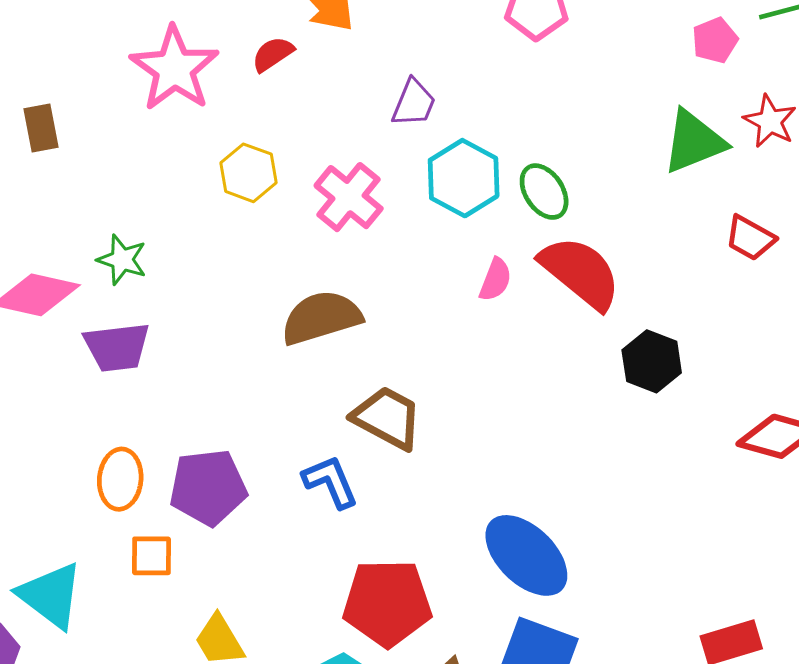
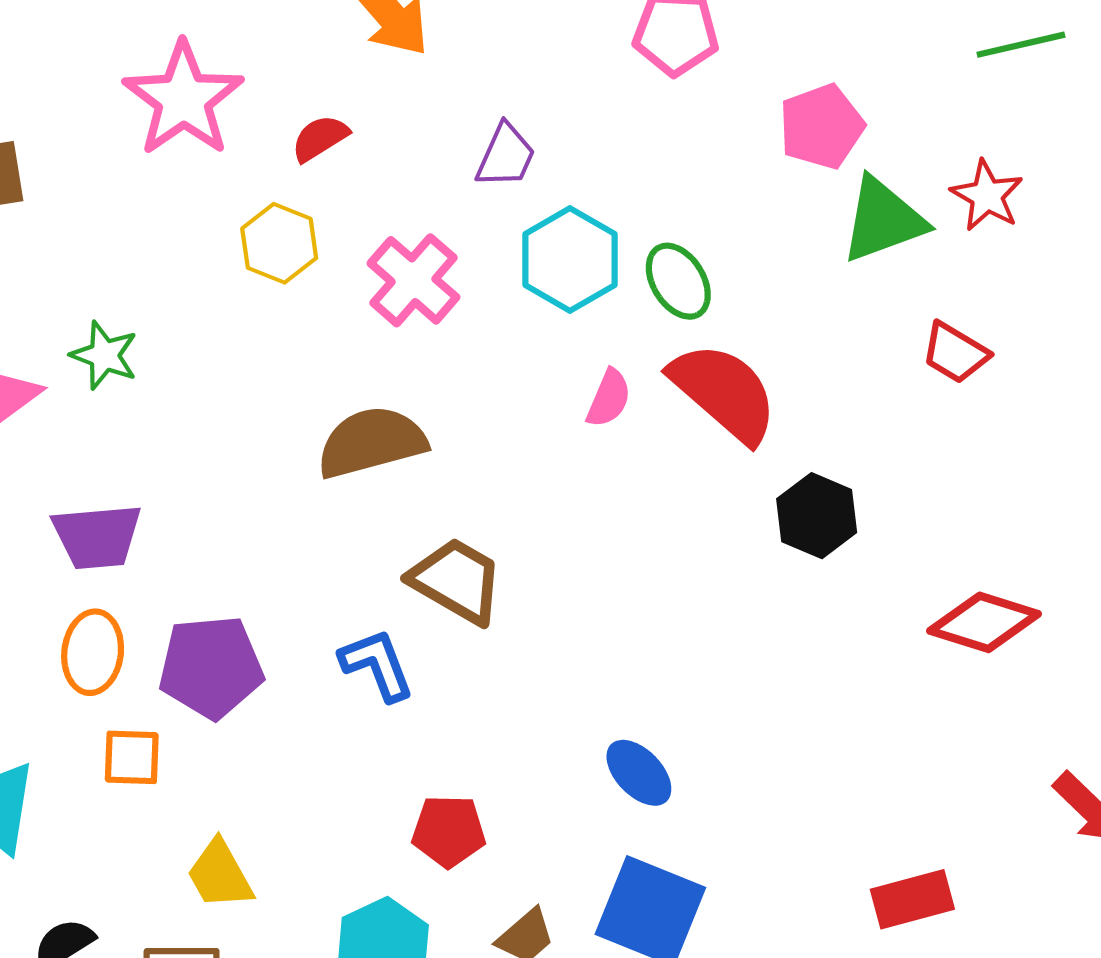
pink pentagon: (715, 40) -> (821, 127), moved, size x1.4
red semicircle: (273, 54) -> (320, 138), moved
purple trapezoid: (117, 347) -> (97, 536), moved
blue ellipse: (526, 555) -> (639, 773), size x0.6
red pentagon: (387, 603) -> (449, 831), size x0.6

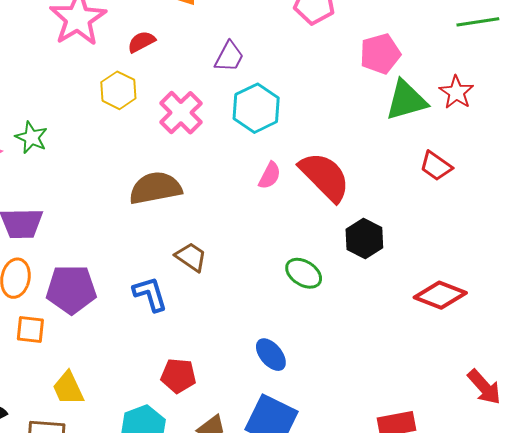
green ellipse: (678, 281) -> (304, 273), moved, turned -30
brown trapezoid: (457, 581) -> (191, 257), size x0.7

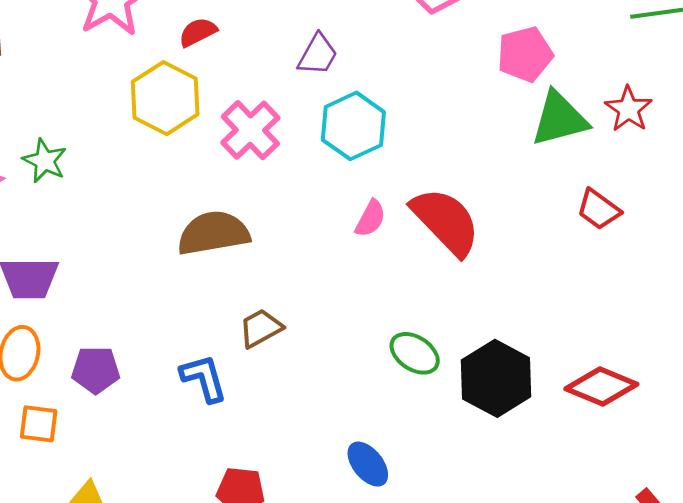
yellow hexagon: (118, 90) -> (165, 98), size x1.4
black hexagon: (364, 238) -> (496, 378), moved, size x1.4
brown trapezoid: (191, 257) -> (261, 328), turned -64
purple pentagon: (71, 289) -> (96, 370), size x0.7

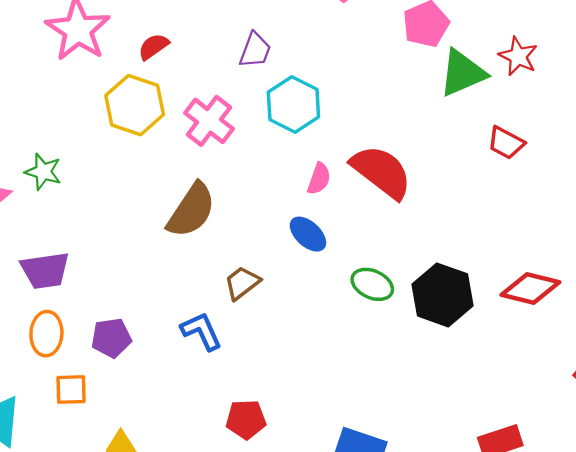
brown semicircle: (213, 233) -> (191, 210), turned 142
blue ellipse: (368, 464) -> (308, 234), moved

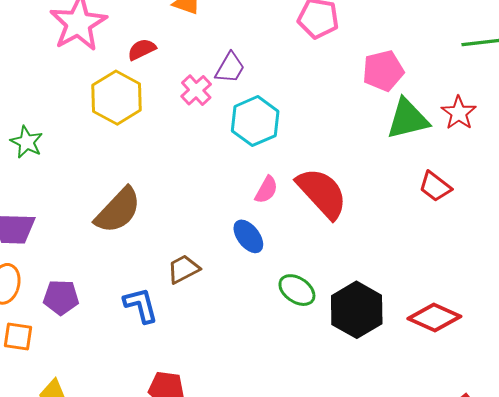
pink cross: (209, 121) -> (196, 90), moved, size x0.7
brown semicircle: (191, 210) -> (118, 210), moved

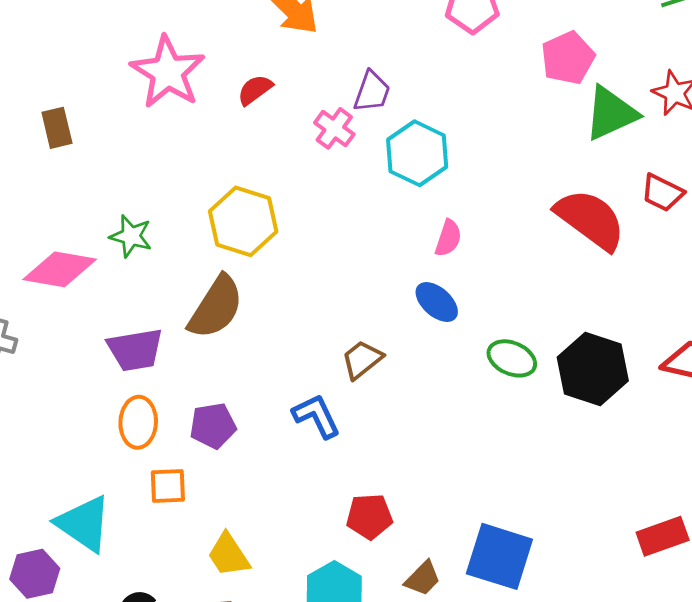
yellow hexagon: (117, 98) -> (243, 221), moved
red semicircle: (322, 193) -> (590, 219), moved
brown semicircle: (118, 210) -> (216, 307), moved

